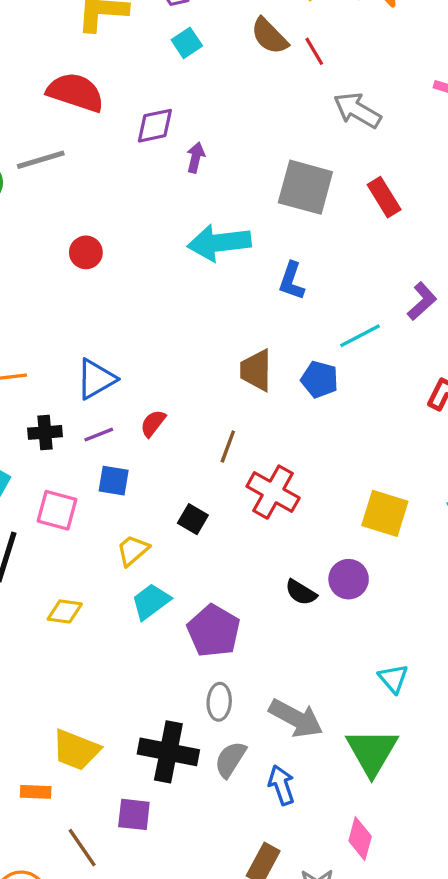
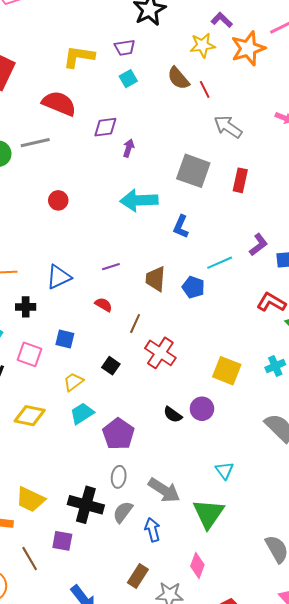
red rectangle: (384, 197) -> (240, 180), turned 40
red semicircle: (153, 423) -> (104, 305), moved, turned 78
purple line: (99, 435) -> (111, 267), moved
yellow diamond: (65, 611) -> (30, 416), size x1.4

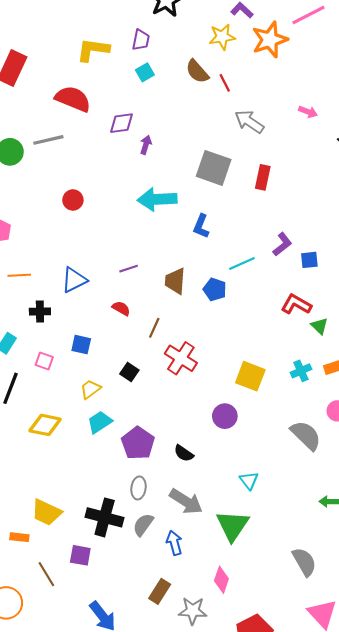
purple trapezoid: (125, 48) -> (141, 40), turned -70
pink square: (29, 354) -> (44, 361), size x0.7
black semicircle: (173, 415) -> (184, 453), moved

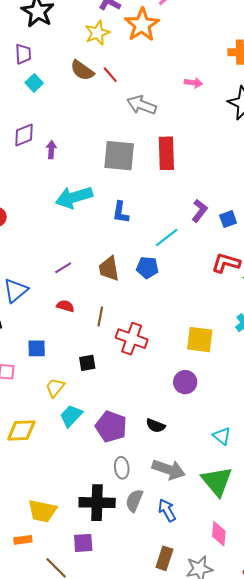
red rectangle: (263, 177) -> (166, 153), size x1.4
black square: (129, 372) -> (87, 363), turned -30

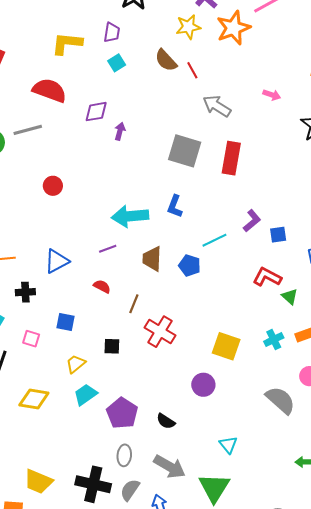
cyan arrow: (74, 197) -> (130, 216), moved

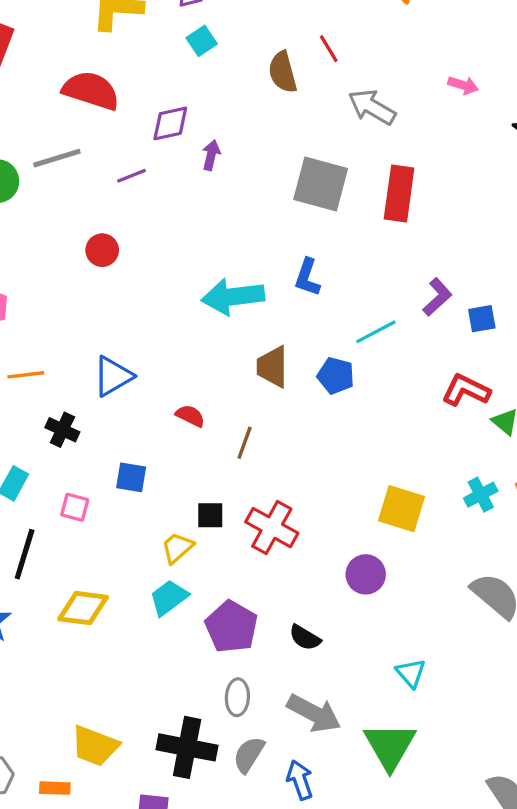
brown semicircle: (166, 60) -> (283, 72), moved, turned 30
purple line: (108, 249) -> (132, 176), moved
black cross: (25, 292) -> (62, 430), turned 30
red cross: (160, 332) -> (272, 528), moved
yellow trapezoid: (76, 364) -> (177, 548), moved

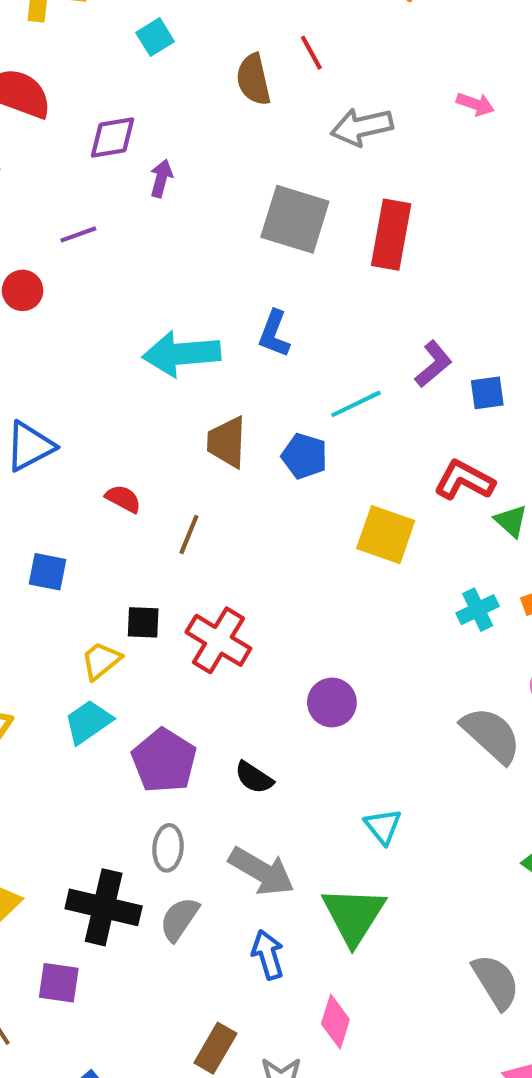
gray arrow: (372, 107) -> (362, 127), turned -45
purple line: (132, 176) -> (78, 234), moved
yellow square: (401, 509) -> (386, 535), moved
blue arrow: (300, 780) -> (268, 955), moved

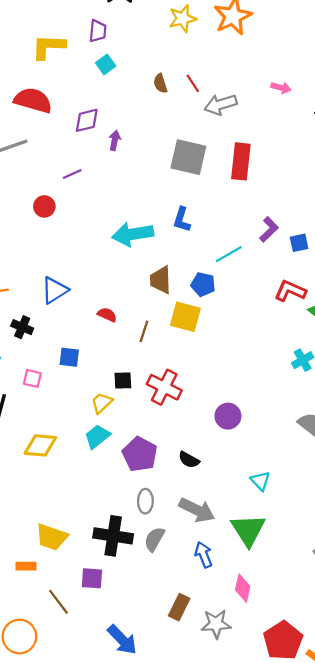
red line: (311, 53) -> (193, 83), moved
brown semicircle: (253, 79) -> (160, 83), size x0.7
yellow square: (386, 535) -> (185, 317), moved

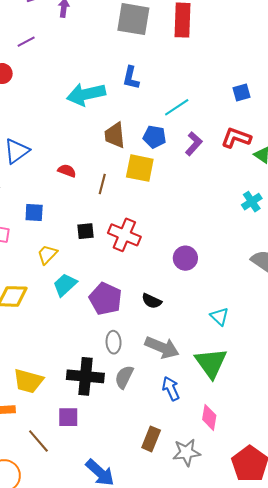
purple L-shape: (269, 230) -> (194, 144), moved
yellow trapezoid: (102, 403) -> (47, 254), moved

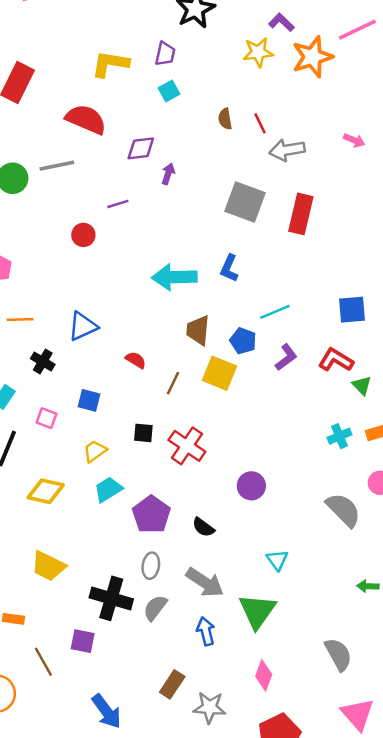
blue square: (242, 93) -> (352, 310), size x1.4
yellow trapezoid: (28, 381) -> (48, 566), moved
pink diamond: (209, 417) -> (264, 675), moved

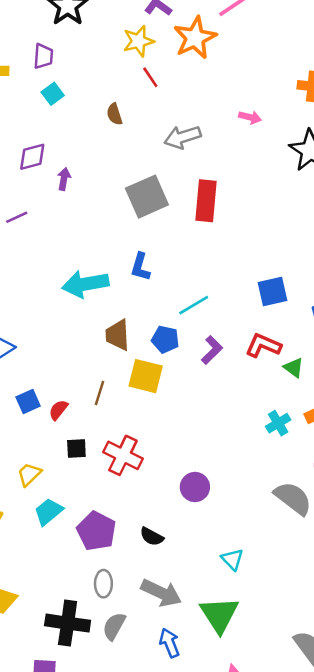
red line: (260, 123) -> (150, 77), moved
gray square: (245, 202) -> (147, 197), turned -36
red semicircle: (136, 360) -> (58, 410), moved, turned -75
blue square: (89, 400) -> (28, 401), moved, turned -30

